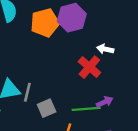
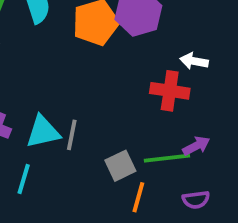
red cross: (89, 67) -> (170, 91), turned -30
gray square: (47, 108) -> (120, 166), moved

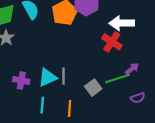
white arrow: (194, 61) -> (122, 23), size x1.6
red cross: (170, 91) -> (112, 42), turned 36
orange line: (138, 197) -> (70, 108), moved

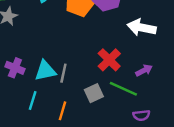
red cross: (112, 42) -> (109, 60), moved
purple arrow: (132, 69) -> (144, 70), moved
green line: (117, 78) -> (123, 89), turned 30

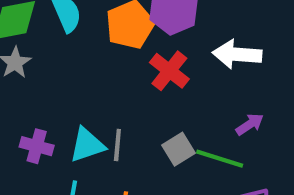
red cross: (109, 60) -> (169, 71), moved
gray square: (94, 93) -> (178, 149), moved

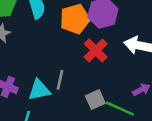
gray line: (117, 145) -> (60, 80), moved

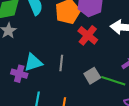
cyan triangle: (39, 90) -> (33, 62), moved

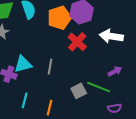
gray square: (92, 76) -> (79, 91), moved

